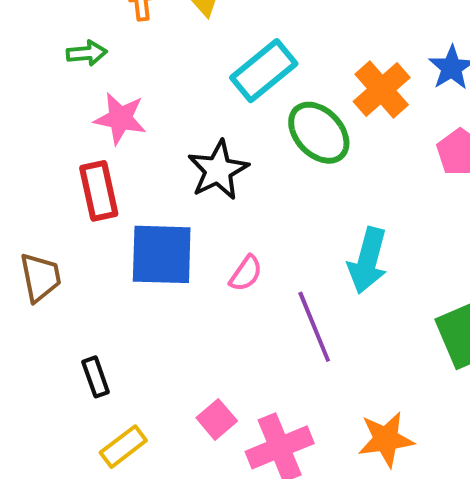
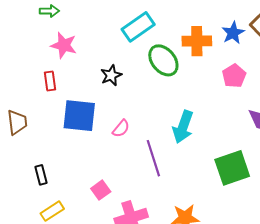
orange cross: (382, 90) -> (197, 41), turned 36
black star: (218, 170) -> (111, 75), size x0.7
red rectangle: (99, 191) -> (50, 81), size x0.7
pink square: (217, 419) -> (101, 190), moved

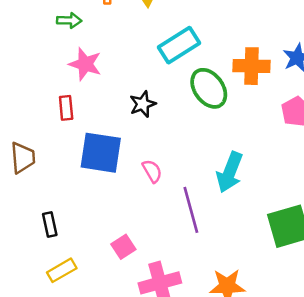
pink semicircle: (121, 129) -> (152, 171), turned -72

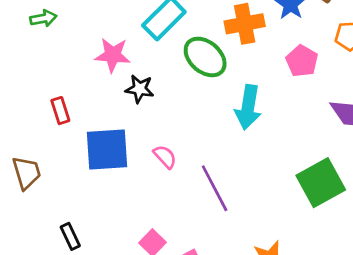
pink star: (85, 64) -> (113, 55), moved
black star: (143, 104) -> (140, 89), turned -30
cyan arrow: (230, 172) -> (248, 107), moved

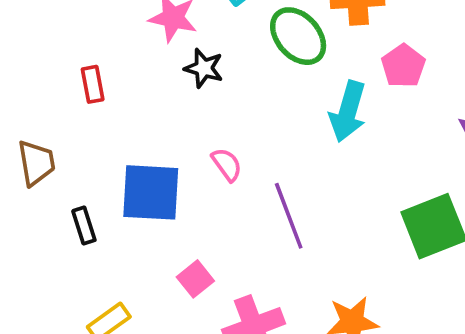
pink pentagon: (302, 61) -> (403, 66), moved
blue square: (107, 149) -> (151, 192), moved
black rectangle: (70, 236) -> (84, 226), moved

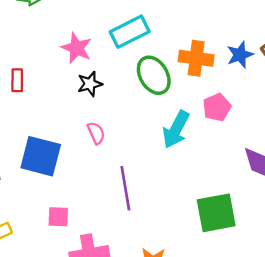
black star: (204, 68) -> (90, 84), turned 30
pink semicircle: (227, 165) -> (96, 133), moved
pink square: (195, 279) -> (58, 217), turned 30

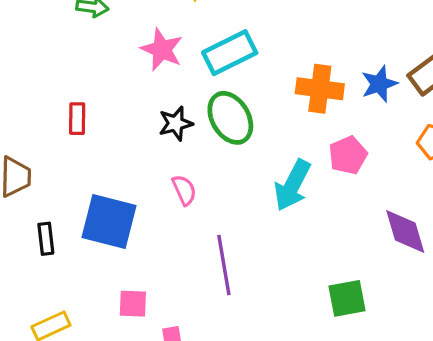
pink star: (77, 48) -> (162, 50), moved
green ellipse: (154, 75) -> (230, 118), moved
green square: (216, 213) -> (347, 298), size x0.7

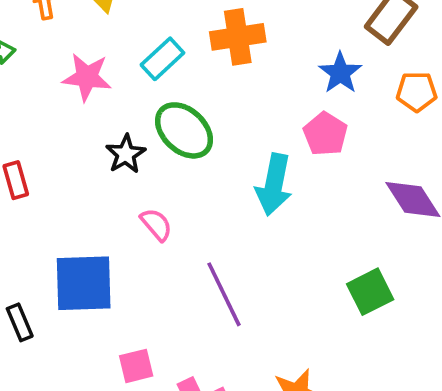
cyan rectangle: (230, 53) -> (162, 59), size x0.7
blue star: (379, 84) -> (340, 73), moved
orange cross: (320, 89) -> (238, 37), moved

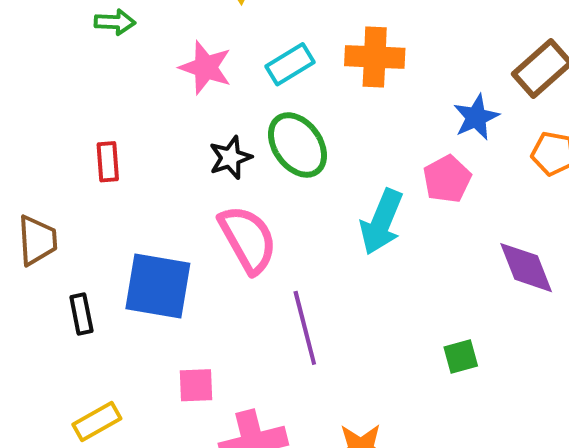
pink semicircle: (156, 225) -> (248, 239), size x1.8
green square: (370, 292) -> (461, 357), size x0.7

